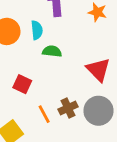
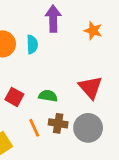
green semicircle: (52, 51) -> (48, 96), moved
brown cross: (68, 108) -> (58, 123), turned 30

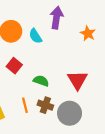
cyan semicircle: (32, 44) -> (35, 36), turned 140
red square: (14, 97) -> (14, 66), moved

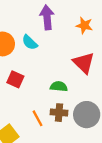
red triangle: (77, 80) -> (84, 63), moved
green semicircle: (41, 81) -> (59, 86), moved

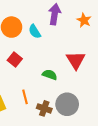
orange star: (84, 25) -> (84, 20), moved
brown cross: (59, 113) -> (44, 108), moved

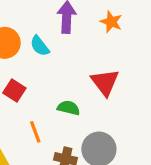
orange line: (25, 97) -> (35, 132), moved

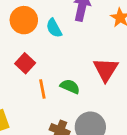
orange line: (35, 132) -> (42, 89), moved

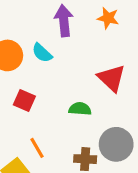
orange line: (42, 89) -> (37, 148), moved

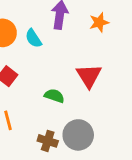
orange star: (108, 18) -> (99, 22), turned 30

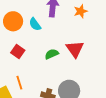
green semicircle: (54, 96) -> (52, 54), moved, turned -40

